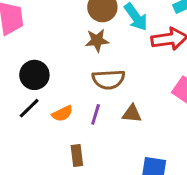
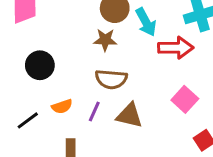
black line: (29, 108) -> (28, 120), moved
brown triangle: (132, 114) -> (129, 115), size x1.4

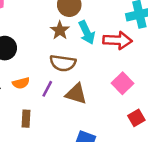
cyan arrow: (146, 22) -> (87, 32), moved
brown star: (105, 40) -> (60, 30), turned 30

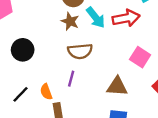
orange semicircle: (21, 83) -> (46, 92), moved, turned 98
brown triangle: (76, 94) -> (117, 87), moved

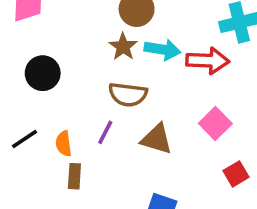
cyan arrow: (96, 18) -> (162, 50), turned -55
brown triangle: (117, 87) -> (157, 139), moved

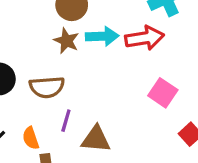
brown semicircle: (128, 94) -> (47, 87), moved
brown triangle: (157, 139) -> (96, 139), moved

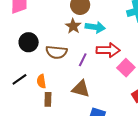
red arrow: (145, 38) -> (108, 50), moved
purple line: (66, 121) -> (83, 60), moved

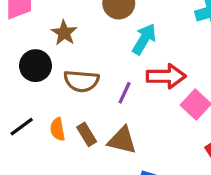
brown star: (73, 26) -> (64, 33), moved
cyan arrow: (95, 27) -> (144, 39), turned -66
brown rectangle: (48, 99) -> (87, 134), moved, turned -32

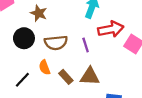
purple line: (125, 93) -> (86, 45), turned -32
orange semicircle: (58, 129) -> (44, 67), moved

